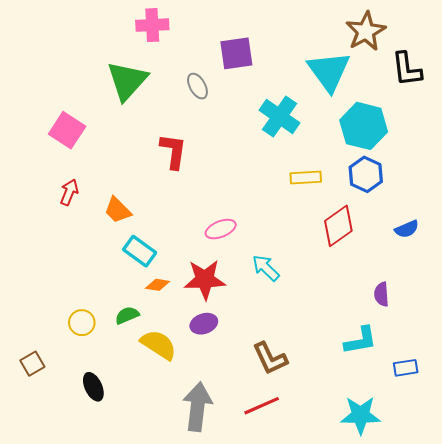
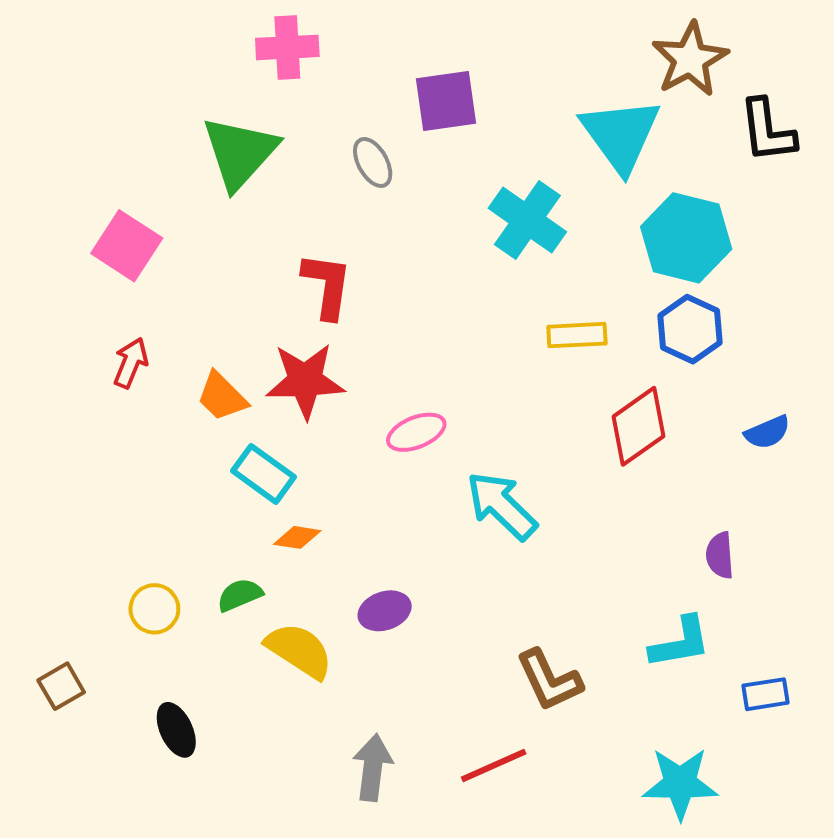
cyan arrow: (266, 268) -> (502, 506), size x1.4
red star: (205, 280) -> (305, 381), moved
brown L-shape: (270, 358) -> (549, 680), moved
gray arrow: (197, 407) -> (373, 768), size x0.7

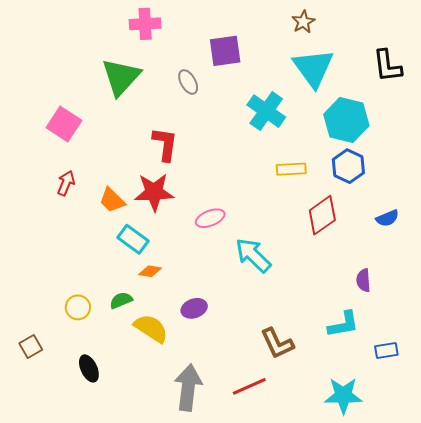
brown star: (690, 59) -> (303, 22), moved, size x0.6
gray arrow: (373, 768) -> (188, 387), size x1.4

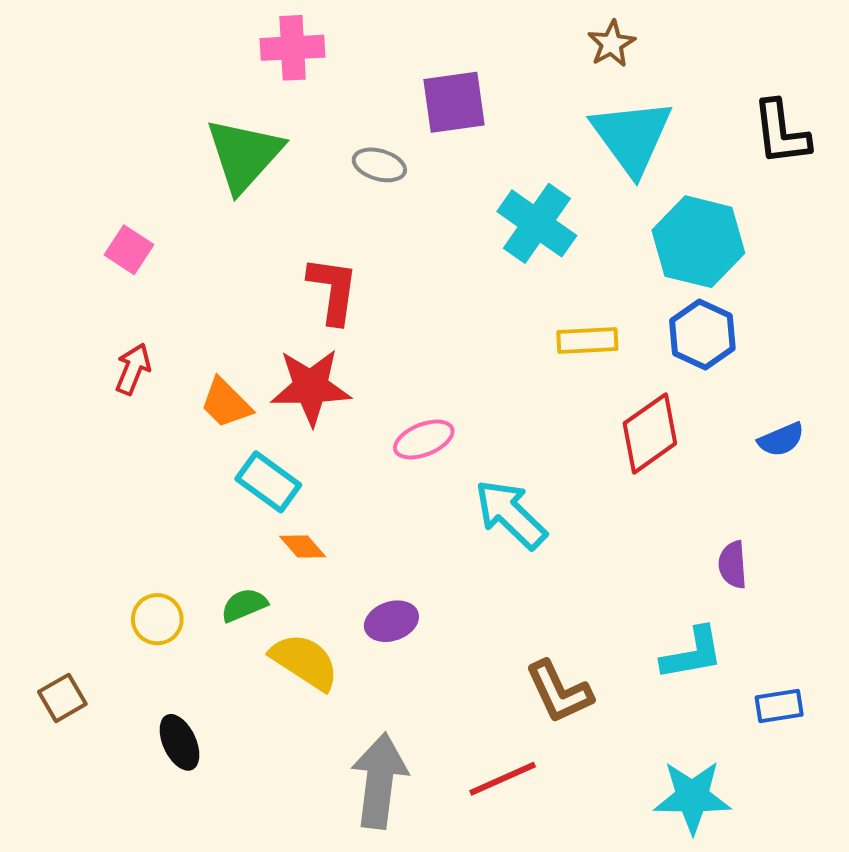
gray ellipse: (188, 82) -> (379, 165), turned -45
pink square: (64, 124) -> (129, 250), size x0.7
orange diamond: (150, 271) -> (303, 547), turned 40

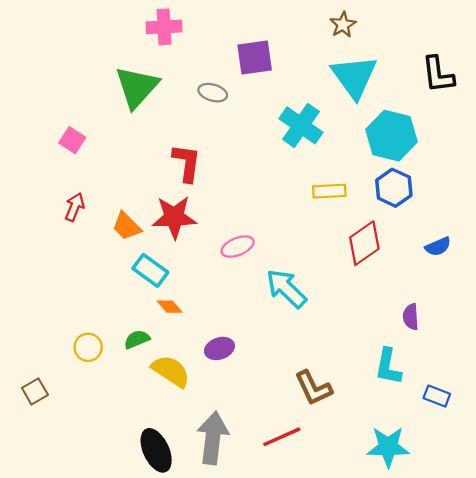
cyan L-shape: (692, 654) -> (388, 367), turned 111
blue rectangle: (779, 706) -> (437, 396), turned 30
black ellipse: (179, 742) -> (156, 450), moved, size x1.4

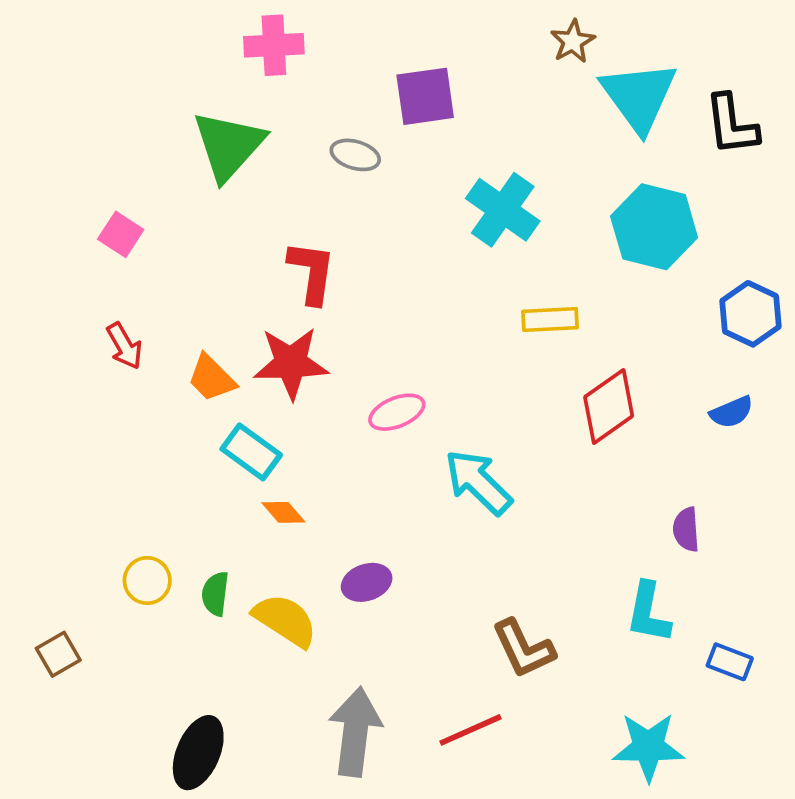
cyan triangle: (354, 77) -> (639, 96), moved
blue hexagon: (394, 188) -> (750, 314), moved
red arrow: (75, 207) -> (124, 346), turned 128
green semicircle: (137, 339) -> (215, 594), moved, turned -60
black ellipse: (156, 450) -> (198, 753), moved, turned 48

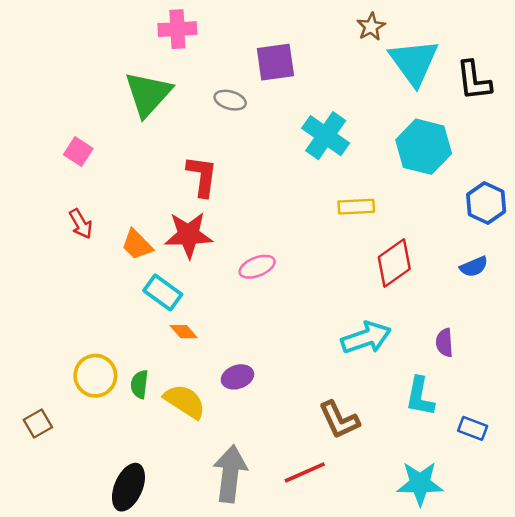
cyan arrow: (478, 482) -> (366, 338), moved, turned 117
yellow circle: (147, 580) -> (95, 376), size x1.4

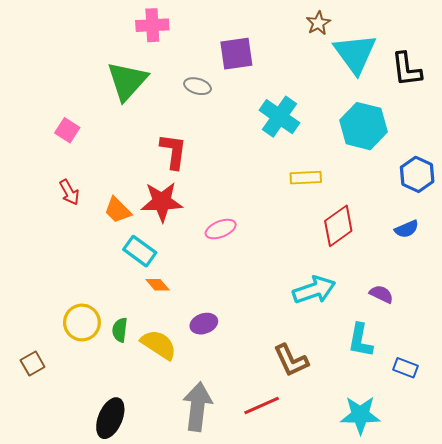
purple semicircle: (444, 343) -> (381, 294), turned 120

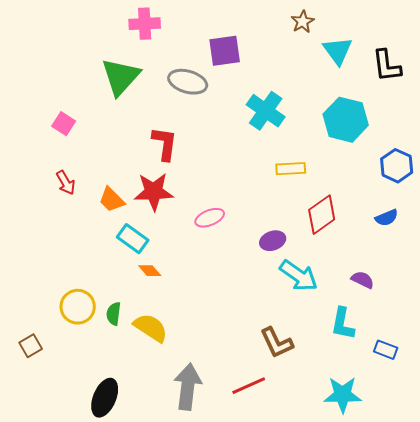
cyan triangle: (355, 54) -> (338, 51), size x0.7
gray ellipse: (198, 86) -> (188, 82), size x1.5
cyan arrow: (314, 290) -> (299, 276), turned 54
purple ellipse: (204, 324) -> (273, 241), moved

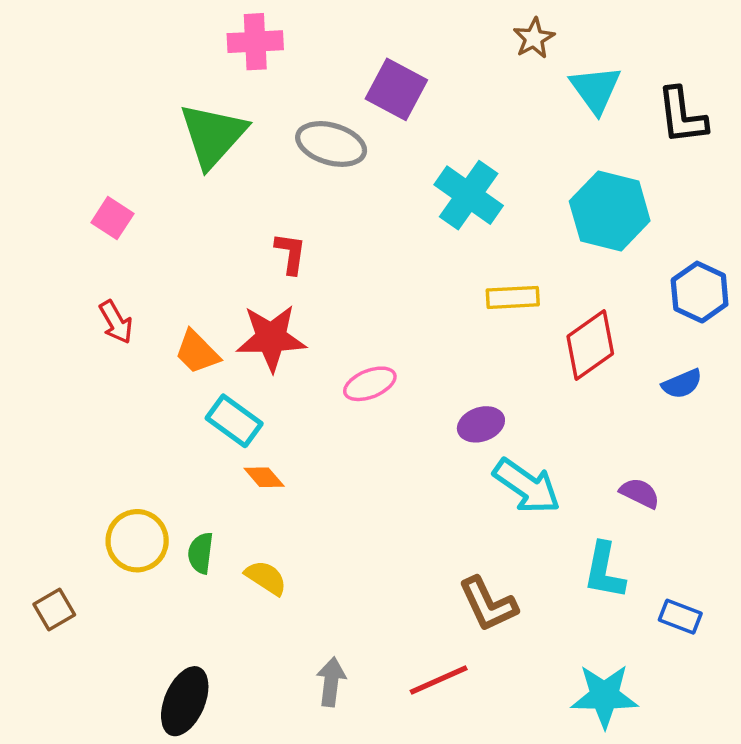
purple square: (225, 51) -> (396, 89), turned 36
red L-shape: (165, 144) -> (291, 253), size x0.7
red diamond: (322, 215) -> (590, 345), moved
yellow semicircle: (151, 328) -> (266, 578), size x0.7
gray arrow: (188, 387) -> (331, 682), size x0.6

